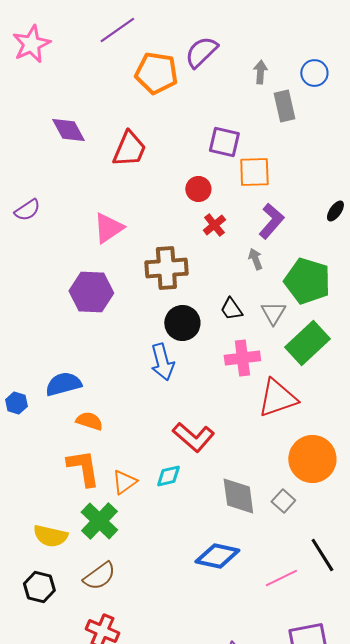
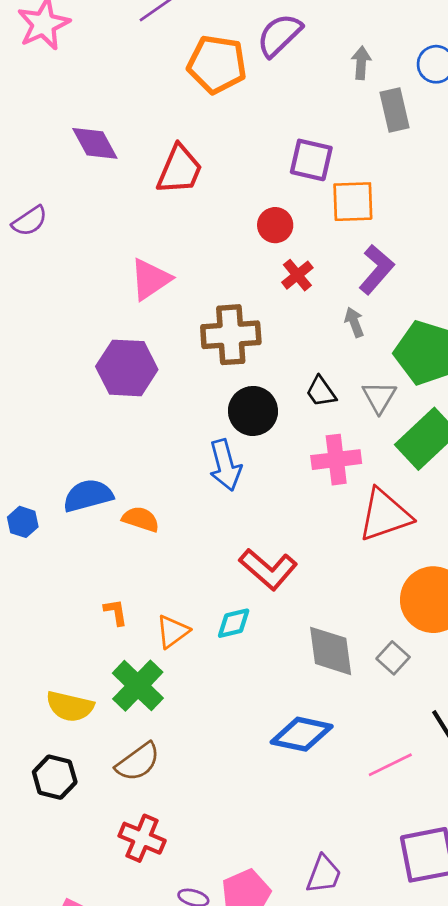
purple semicircle: (27, 210) -> (30, 221), moved
orange semicircle: (89, 421) -> (141, 519), moved
orange L-shape: (83, 468) -> (116, 612), size x0.5

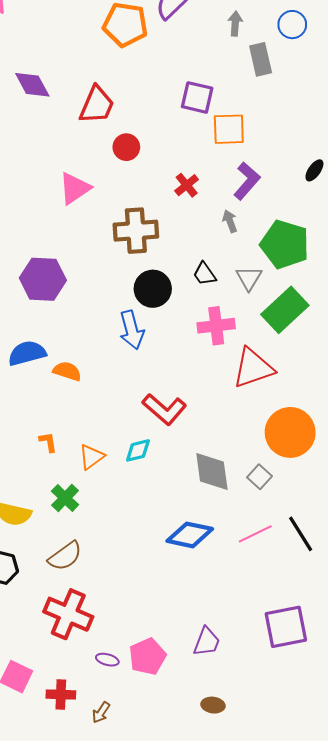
red circle: (275, 225) -> (126, 147), moved
purple hexagon: (127, 368) -> (43, 279), moved
green cross: (138, 686) -> (65, 498), size x0.7
pink line: (390, 765) -> (255, 534), moved
red cross: (142, 838) -> (68, 614), size x1.4

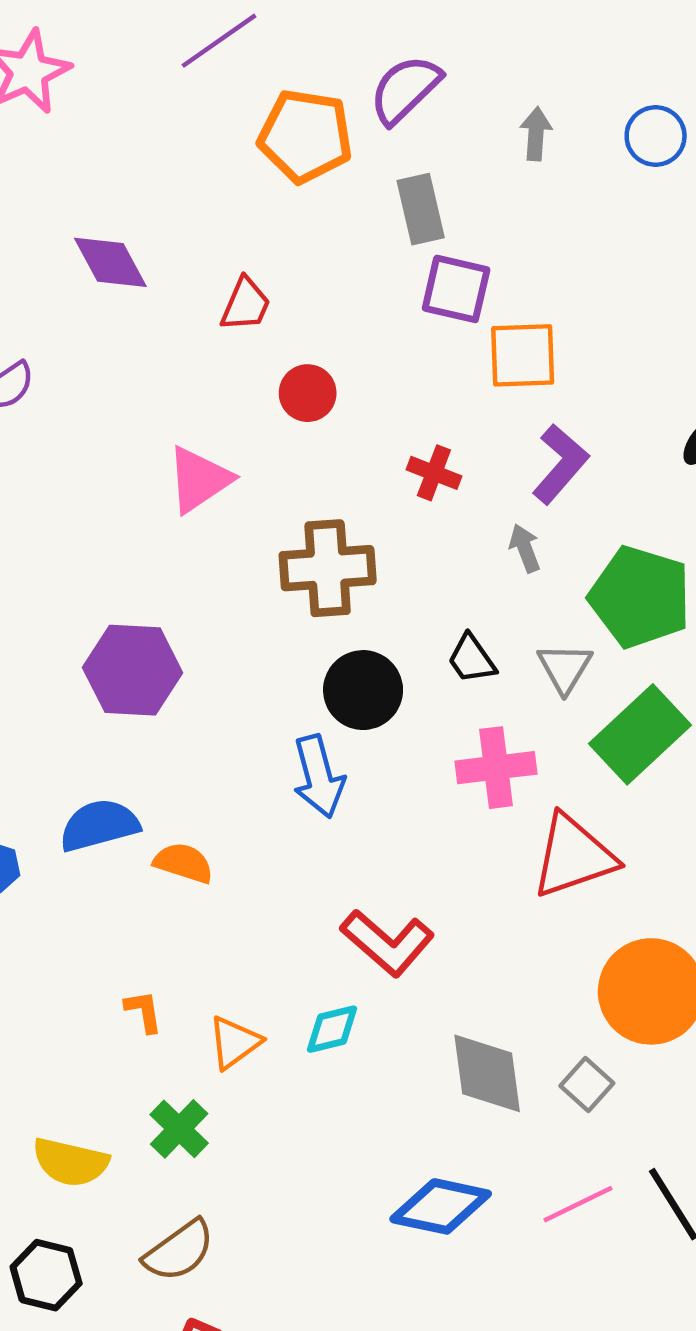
gray rectangle: (261, 59) -> (421, 209), moved
red trapezoid: (97, 105) -> (246, 304), size x0.7
red cross: (187, 185) -> (434, 473), turned -30

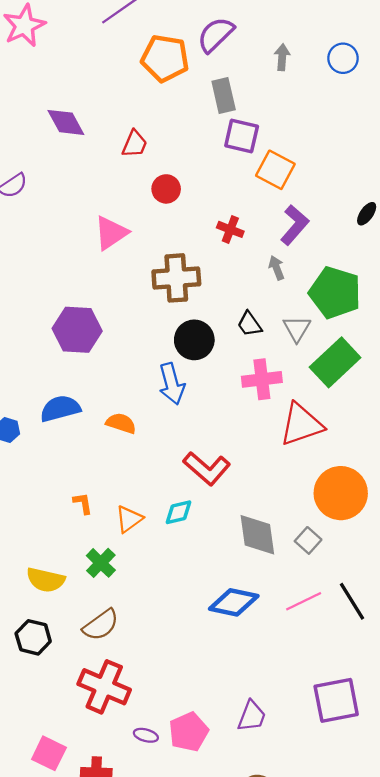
orange square: (523, 355) -> (275, 170), turned 30
orange semicircle: (184, 863) -> (121, 423), moved

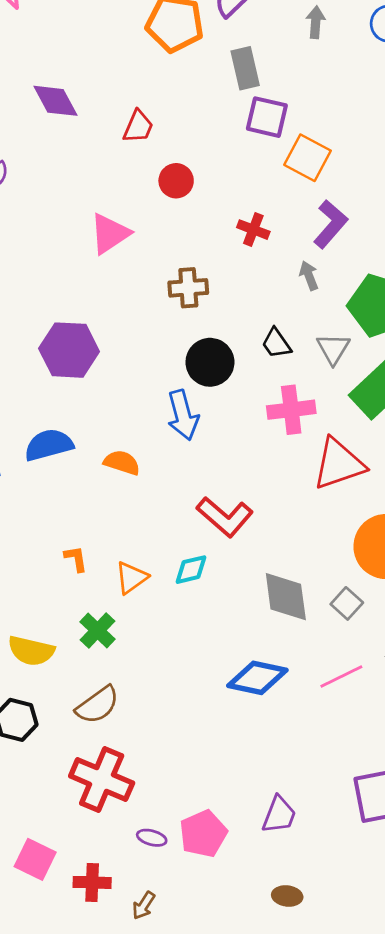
brown cross: (176, 278) -> (188, 288), size x0.7

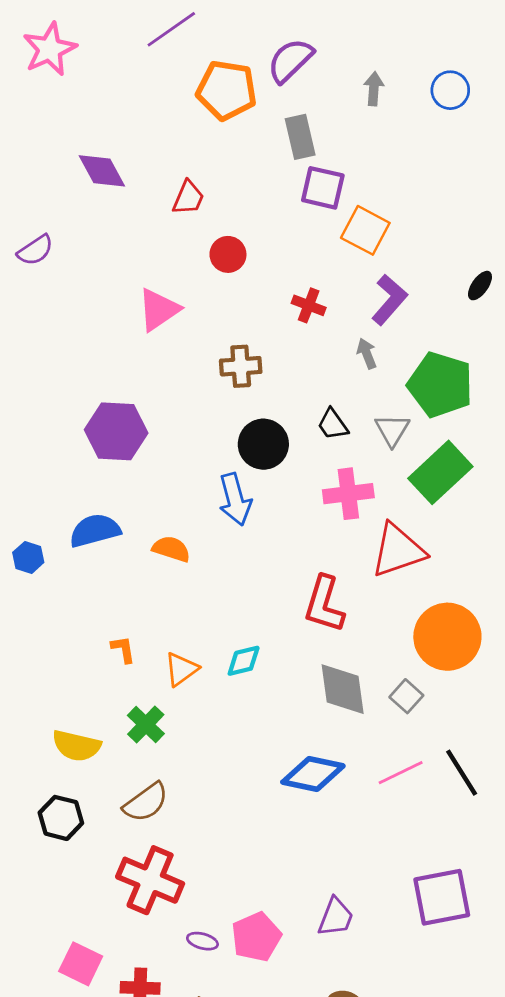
red L-shape: (225, 517) -> (324, 604), moved, turned 66

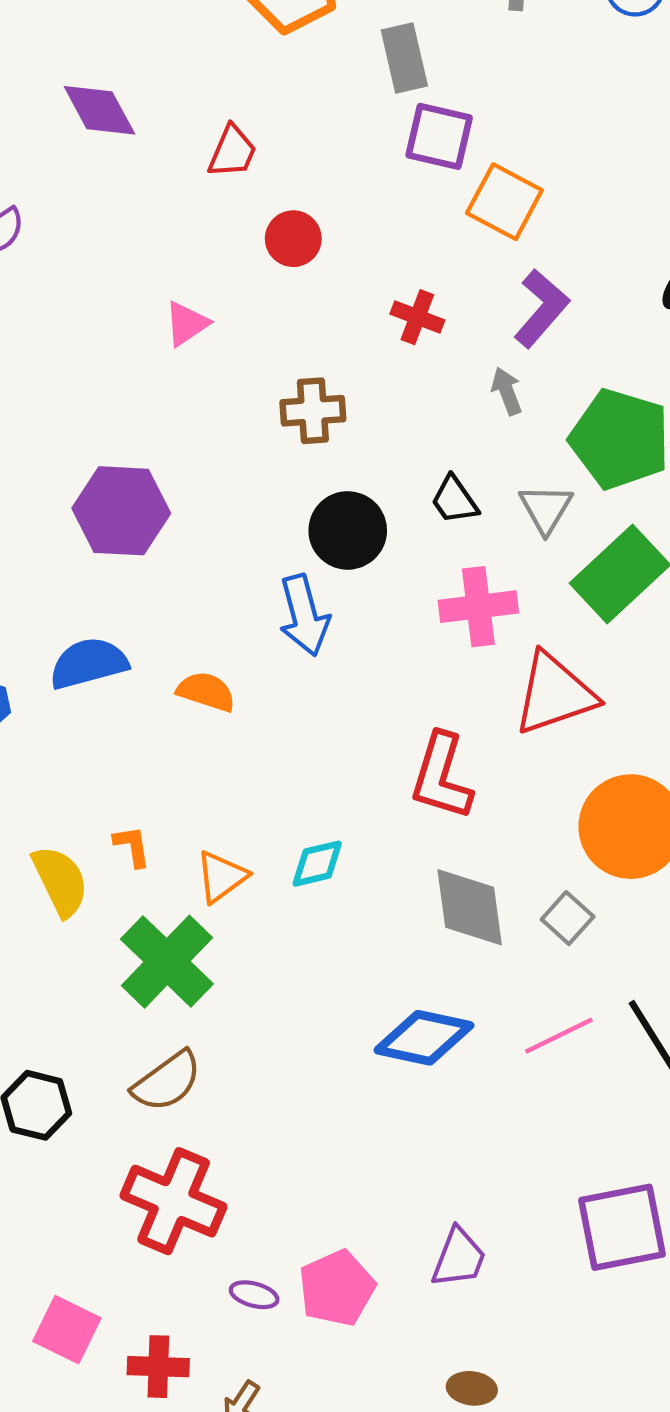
pink triangle: (159, 310) -> (187, 324), size x0.7
green cross: (146, 724) -> (167, 962), size x1.6
yellow semicircle: (76, 746) -> (60, 881), moved, turned -129

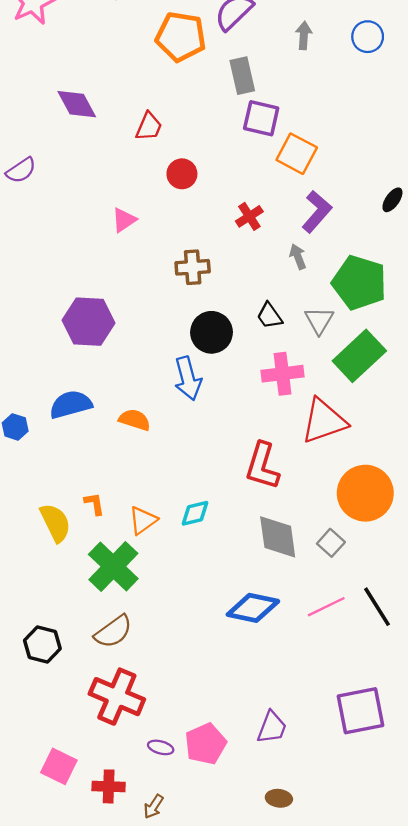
red cross: (417, 317) -> (249, 216), turned 36

